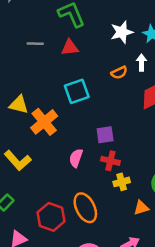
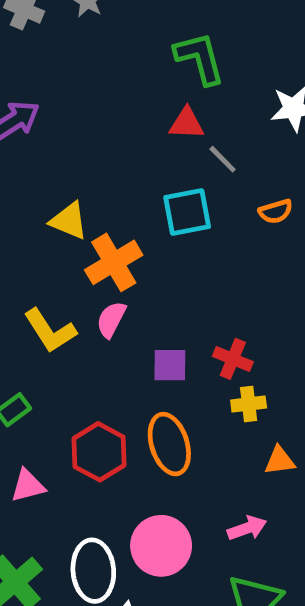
gray line: (35, 44) -> (223, 159), moved, turned 35
orange semicircle: (119, 73) -> (276, 211), moved
purple square: (105, 135) -> (170, 365), moved
pink semicircle: (76, 158) -> (111, 319), moved

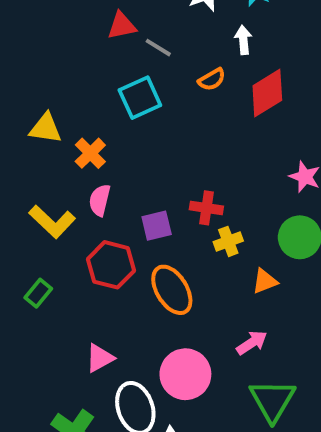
orange cross: (114, 262) -> (90, 153), size x0.7
red hexagon: (99, 452) -> (111, 265), moved
pink triangle: (28, 486) -> (100, 358), moved

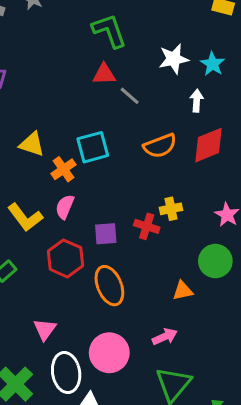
orange semicircle: (212, 79) -> (160, 146), moved, size x1.5
cyan square: (140, 98) -> (93, 147), moved
yellow cross: (228, 241) -> (171, 209), moved
pink triangle: (100, 358) -> (45, 329), turned -35

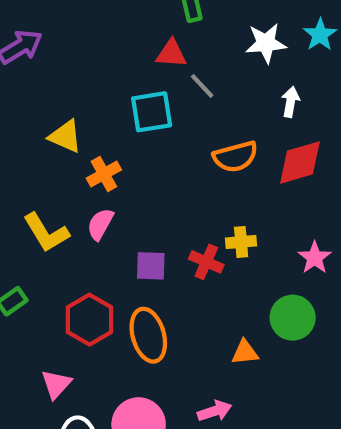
cyan star: (212, 64) -> (320, 35), moved
cyan square: (93, 147) -> (152, 112), moved
red hexagon: (65, 258) -> (90, 320), moved

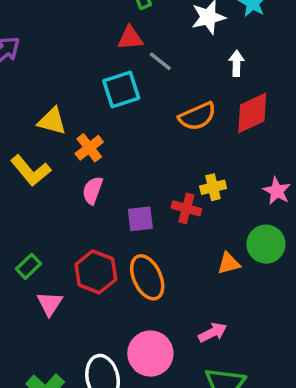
yellow L-shape: (46, 233) -> (31, 171), moved
orange triangle: (245, 352) -> (229, 263), moved
pink triangle: (56, 384) -> (50, 304), moved

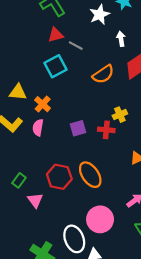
pink semicircle: (93, 190) -> (38, 128), moved
purple square: (140, 219) -> (78, 128), moved

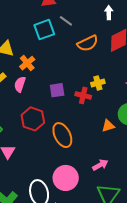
gray line: (76, 46) -> (66, 21), moved
red hexagon: (59, 177) -> (33, 119), moved

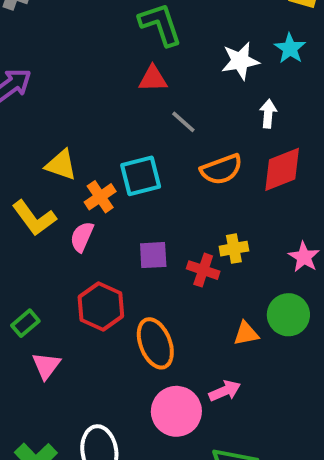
cyan square: (44, 30) -> (141, 176), moved
pink arrow: (100, 165) -> (225, 391), moved
pink circle: (66, 178) -> (176, 411), moved

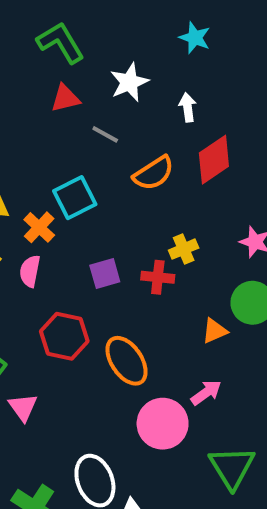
white star: (240, 61) -> (129, 82), moved

